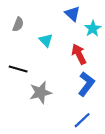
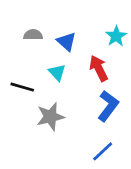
blue triangle: (72, 14) -> (67, 42), moved
gray semicircle: (18, 24) -> (33, 35), moved, turned -112
cyan triangle: (46, 40) -> (57, 72), moved

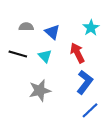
black line: (22, 87) -> (18, 54), moved
blue line: (103, 151) -> (90, 110), moved

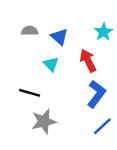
black line: (18, 54) -> (30, 93), moved
gray star: (40, 91) -> (44, 121), moved

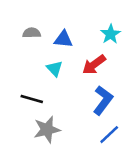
blue triangle: (59, 37) -> (63, 39), turned -36
red arrow: (88, 61) -> (94, 65), turned -100

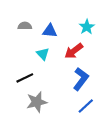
black line: (32, 99) -> (25, 78), turned -42

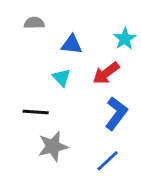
gray semicircle: (25, 26) -> (34, 23), moved
black line: (25, 78) -> (36, 112), turned 30
blue line: (86, 106) -> (108, 161), moved

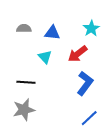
gray semicircle: (34, 23) -> (24, 28), moved
gray star: (53, 146) -> (24, 110), moved
blue line: (108, 161) -> (89, 118), moved

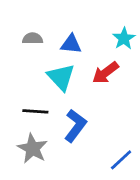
cyan triangle: (45, 57) -> (61, 77), size x1.5
blue L-shape: (85, 83) -> (75, 126), moved
gray star: (24, 110) -> (32, 148), turned -30

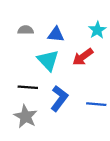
blue line: (121, 160) -> (96, 104), moved, turned 48

